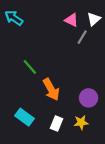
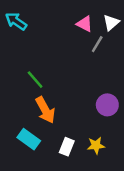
orange arrow: (51, 89) -> (45, 110), moved
purple circle: (88, 98) -> (107, 105), moved

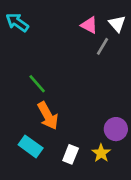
white triangle: (111, 23) -> (117, 24), turned -30
purple circle: (107, 105) -> (116, 129), moved
yellow star: (96, 145) -> (101, 153), turned -30

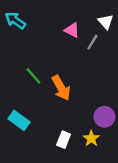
pink triangle: (89, 25) -> (72, 30), moved
orange arrow: (48, 116) -> (61, 88), moved
cyan rectangle: (31, 146) -> (19, 120), moved

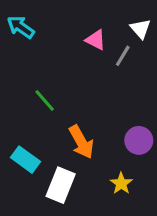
orange arrow: (61, 88) -> (81, 142), moved
purple circle: (104, 117) -> (139, 140), moved
white rectangle: (64, 140) -> (61, 185), moved, size x1.5

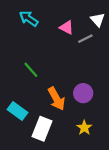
cyan arrow: (21, 27) -> (29, 19), moved
gray line: (123, 56) -> (85, 39), turned 32
purple circle: (139, 140) -> (83, 93), moved

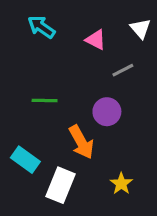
gray line: (85, 39) -> (123, 70), moved
green line: (31, 70) -> (45, 100), turned -48
purple circle: (83, 93) -> (107, 112), moved

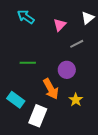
white triangle: (140, 29) -> (88, 18), turned 32
pink triangle: (96, 40) -> (60, 25), turned 48
yellow star: (121, 184) -> (76, 100), moved

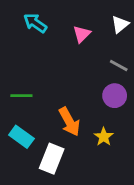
gray line: (77, 44) -> (119, 66), moved, turned 56
green line: (28, 63) -> (21, 96), moved
purple circle: (67, 70) -> (115, 96), moved

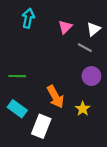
cyan arrow: (35, 23) -> (28, 18), turned 66
white triangle: (120, 24) -> (94, 29), moved
gray line: (119, 66) -> (85, 48), moved

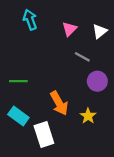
cyan arrow: (28, 18) -> (30, 20), turned -30
gray line: (85, 48) -> (82, 57), moved
white rectangle: (41, 126) -> (44, 135), turned -40

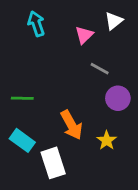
white triangle: (100, 31) -> (114, 21), moved

